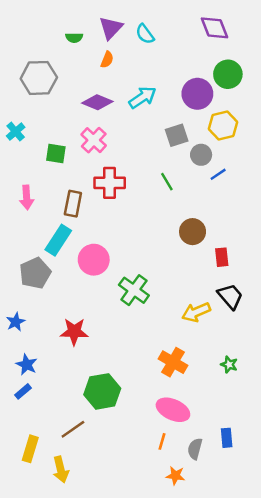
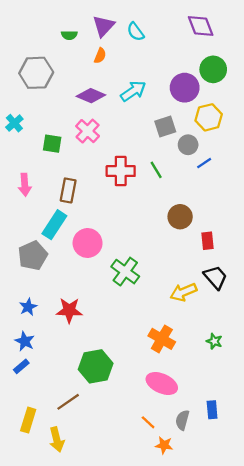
red cross: (110, 183) -> (121, 171), moved
blue star: (16, 322) -> (28, 307), moved
orange line: (162, 441) -> (148, 422), moved, turned -63

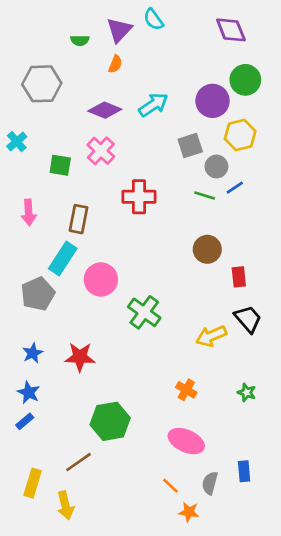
cyan semicircle: (136, 32) -> (153, 19), moved
green line: (156, 170) -> (205, 195), moved, turned -42
orange cross: (162, 339) -> (186, 390), size x0.7

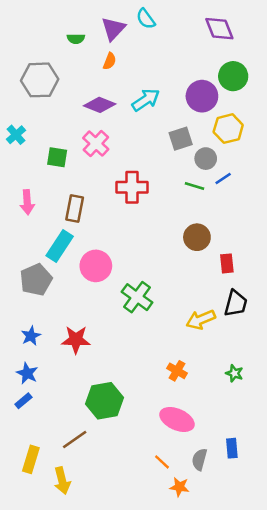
black trapezoid: (248, 319) -> (236, 303), turned 56

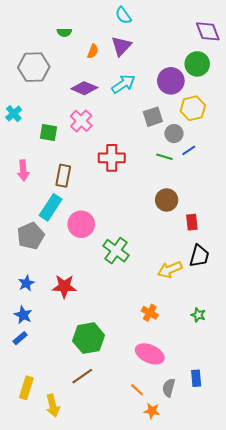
purple triangle: (113, 29) -> (121, 46), moved
purple diamond: (219, 29) -> (208, 31), moved
brown line: (75, 439) -> (82, 376), moved

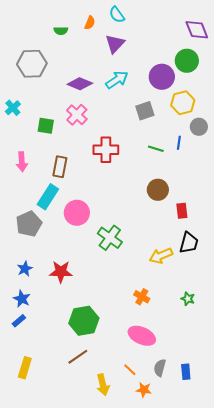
orange semicircle: (93, 51) -> (90, 23), moved
gray circle: (174, 134) -> (199, 127), moved
blue line: (189, 150) -> (179, 143), turned -48
blue rectangle: (196, 378) -> (186, 372), moved
yellow arrow: (53, 406) -> (103, 385), moved

